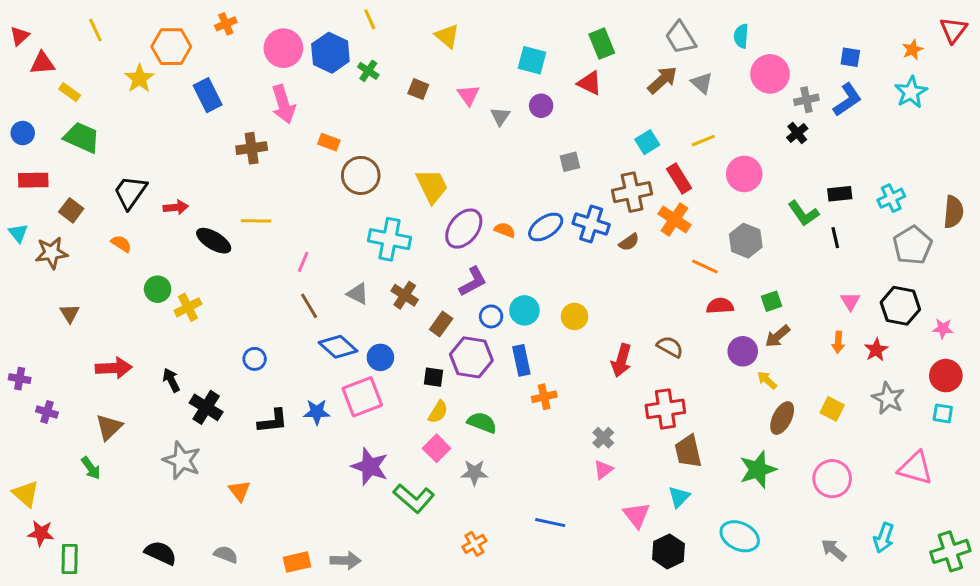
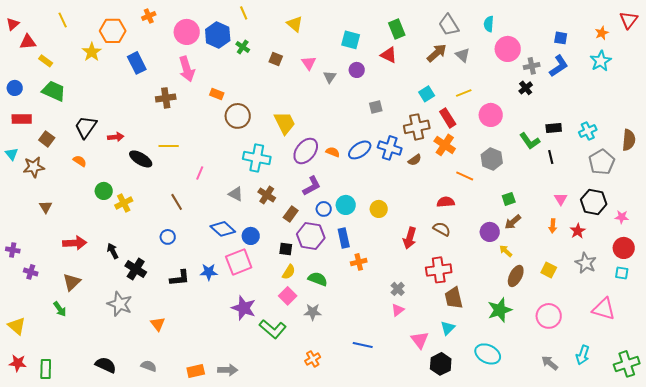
brown line: (309, 306) -> (177, 202), moved
red semicircle: (720, 306) -> (446, 202), moved
red star: (41, 533) -> (18, 363), moved

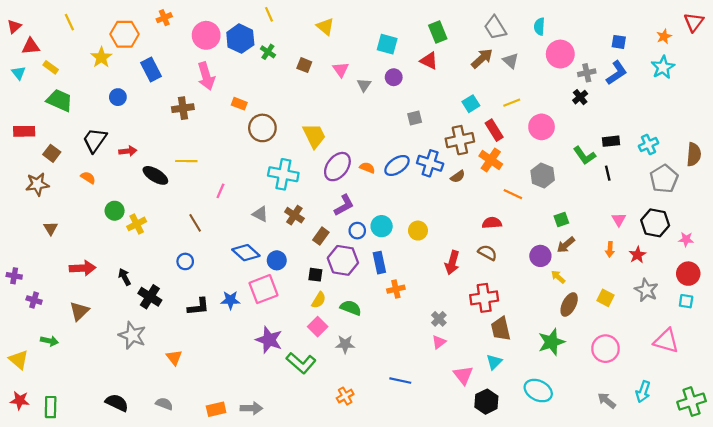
blue circle: (15, 88) -> (118, 97), moved
cyan triangle: (12, 154) -> (19, 73), moved
green arrow: (60, 309) -> (49, 341), moved, turned -42

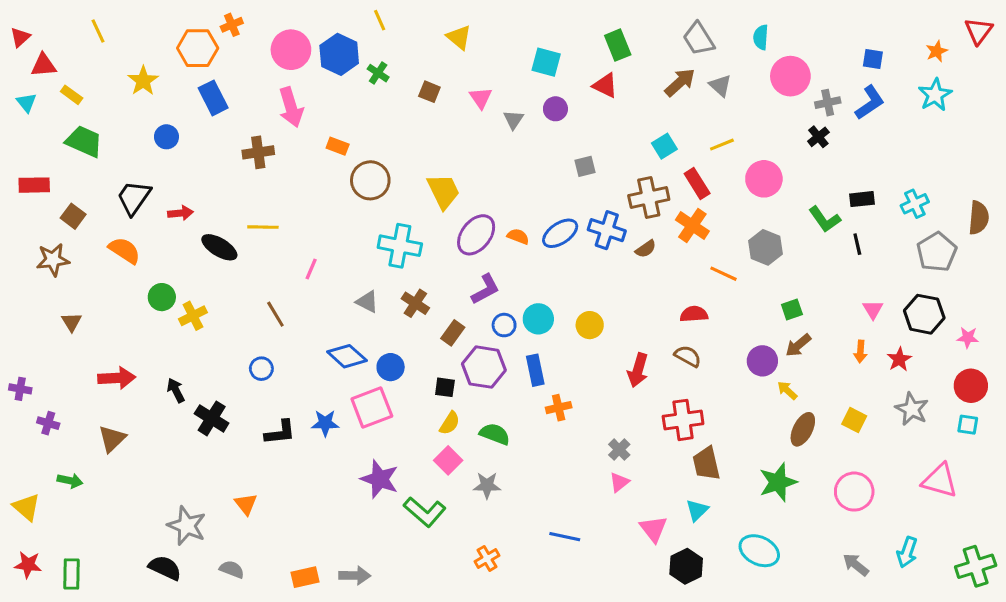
orange hexagon: (125, 34) -> (198, 48), moved
orange semicircle: (88, 178) -> (124, 250), size x1.5
gray star: (132, 335) -> (187, 526), moved

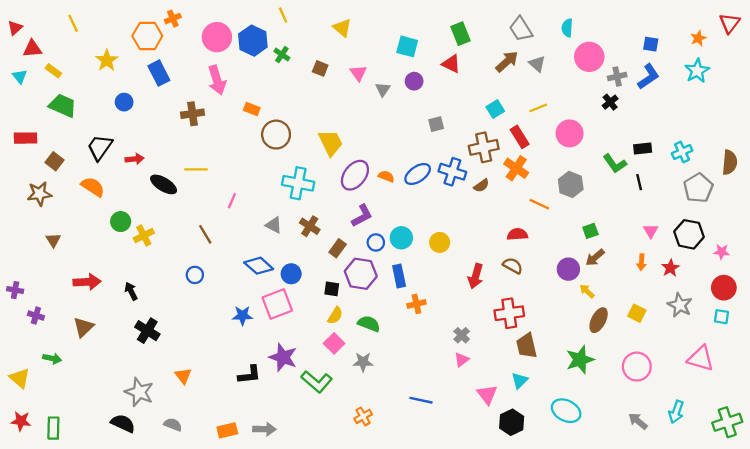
black cross: (212, 418) -> (147, 331), moved
black L-shape: (280, 432) -> (249, 375), moved

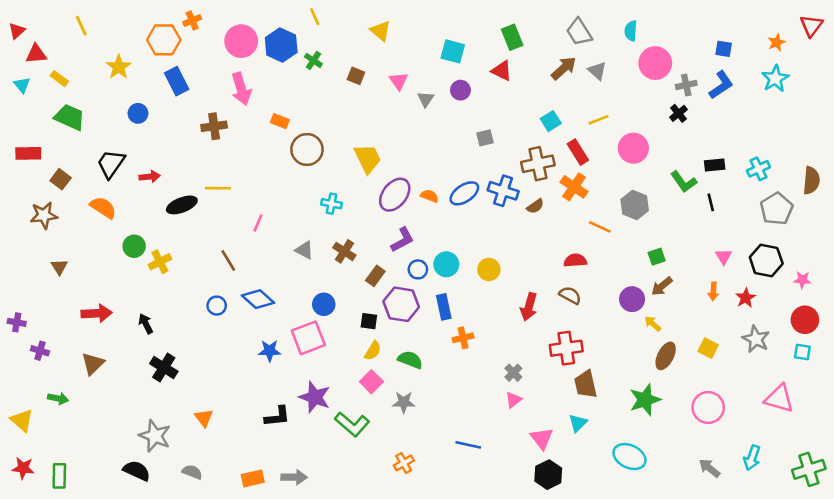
cyan cross: (298, 183) -> (331, 204), size x0.6
black ellipse: (164, 184) -> (182, 205), turned -52
blue diamond: (259, 266) -> (258, 299), moved
black hexagon: (512, 422) -> (548, 475), moved

